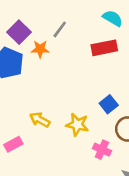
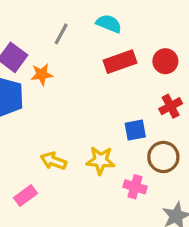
cyan semicircle: (113, 18) -> (109, 24), moved
gray line: (60, 29) -> (61, 34), moved
blue square: (109, 104) -> (135, 130), turned 36

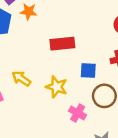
red rectangle: (120, 62) -> (62, 44), moved

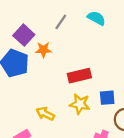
yellow star: (57, 87) -> (80, 104), moved

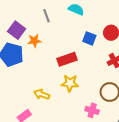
gray line: (61, 22) -> (46, 16), turned -48
blue square: (107, 98) -> (89, 38), moved, turned 32

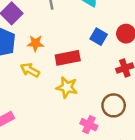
orange star: (34, 41) -> (35, 43), moved
yellow arrow: (42, 94) -> (30, 70), moved

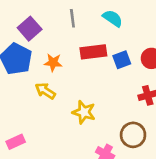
blue square: (99, 37) -> (122, 60), turned 35
red rectangle: (68, 58) -> (93, 52), moved

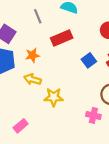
blue square: (122, 60) -> (89, 60), moved
yellow star: (84, 112) -> (54, 97), moved

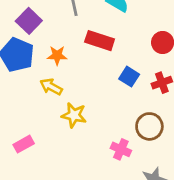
red rectangle: (62, 38) -> (100, 41), turned 30
blue square: (89, 60) -> (129, 77), turned -32

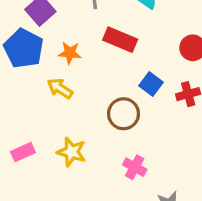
yellow star: (74, 115) -> (71, 152), moved
brown circle: (149, 126) -> (124, 114), moved

